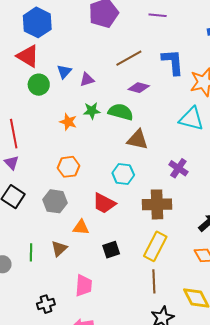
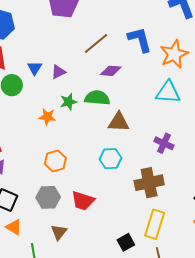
red trapezoid: (104, 203) -> (83, 201), moved
orange triangle: (81, 227) -> (14, 227), moved, turned 36
brown triangle: (59, 249) -> (59, 232), moved
black square: (111, 250) -> (126, 242), moved

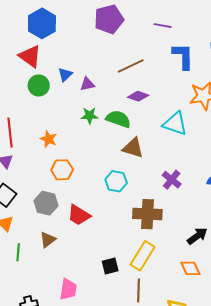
blue L-shape: (140, 40) -> (183, 56), moved
cyan triangle: (168, 92) -> (175, 124), moved
orange star: (47, 117) -> (49, 139), moved

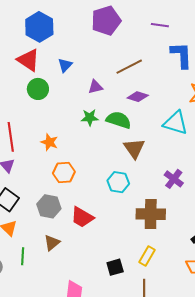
blue triangle: (65, 74) -> (65, 65), moved
purple triangle: (87, 84) -> (95, 87), moved
brown triangle: (133, 148) -> (134, 148), turned 40
yellow rectangle: (143, 256) -> (147, 256), size x0.7

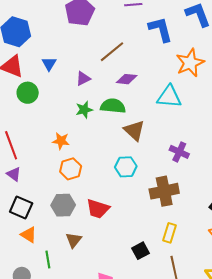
orange star: (49, 142) -> (61, 141), moved

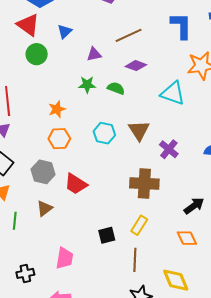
green semicircle: (113, 106) -> (116, 88), size x0.7
brown triangle: (134, 130) -> (139, 130), moved
orange star: (61, 141) -> (57, 109), turned 30
cyan hexagon: (126, 167) -> (104, 133), moved

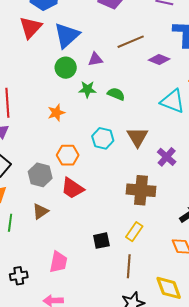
red triangle: (28, 25) -> (31, 27), turned 35
blue triangle: (65, 31) -> (67, 35), size x1.8
green circle: (37, 54) -> (66, 68), moved
purple diamond: (136, 66) -> (159, 59), moved
orange hexagon: (59, 139) -> (68, 155), moved

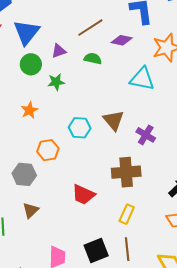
green semicircle: (116, 94) -> (93, 59), moved
red trapezoid: (72, 188) -> (83, 195), moved
black square: (101, 241) -> (96, 251), moved, size x1.4

